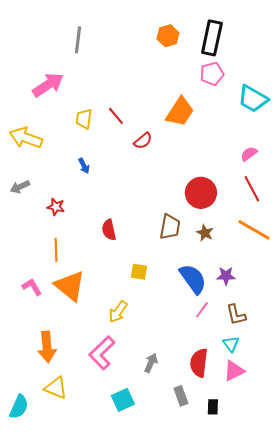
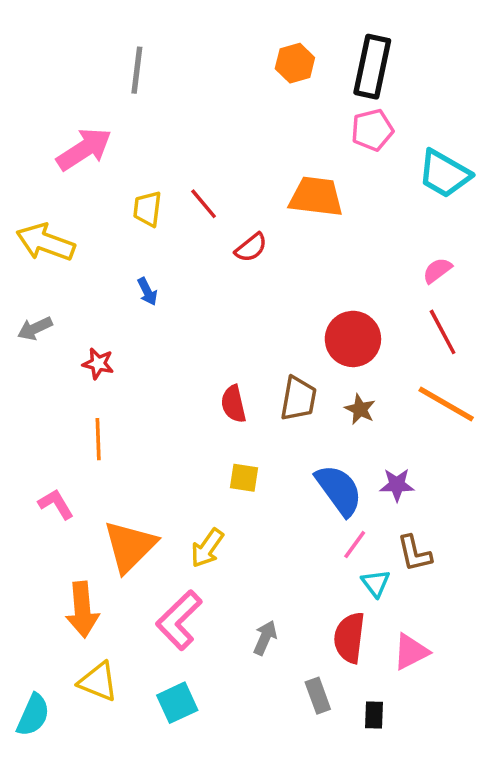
orange trapezoid: (180, 112) -> (316, 197), turned -116
red semicircle: (109, 230) -> (233, 404), moved
orange triangle: (70, 286) -> (130, 546), moved, turned 36
cyan triangle: (231, 344) -> (376, 583), moved
cyan square: (123, 400) -> (177, 703), moved

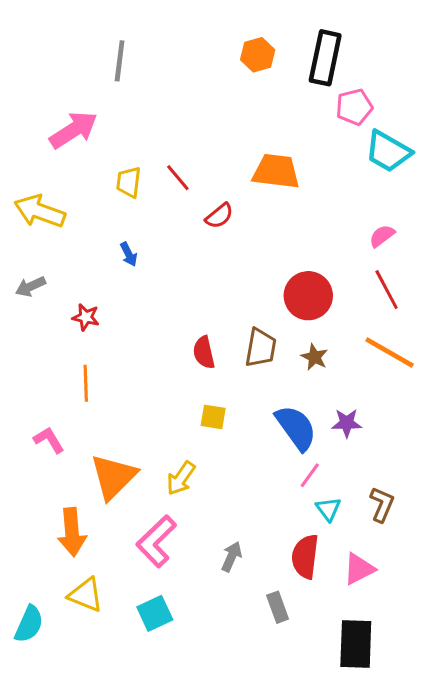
pink pentagon: (372, 130) -> (354, 107), moved
brown L-shape: (414, 553) -> (382, 504), moved, turned -144
black rectangle: (374, 715) -> (356, 644), moved, size x2.0

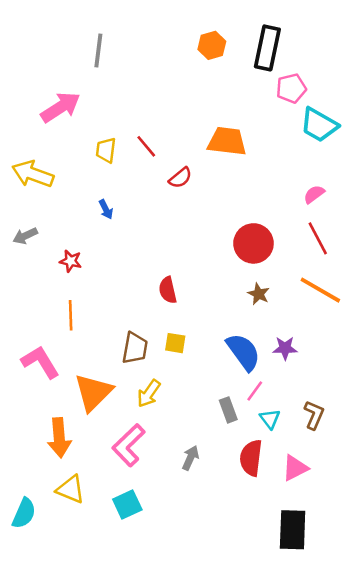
brown trapezoid: (261, 348) -> (135, 348), moved
pink L-shape: (49, 440) -> (40, 362), size x1.5
gray rectangle: (278, 607) -> (228, 410), moved

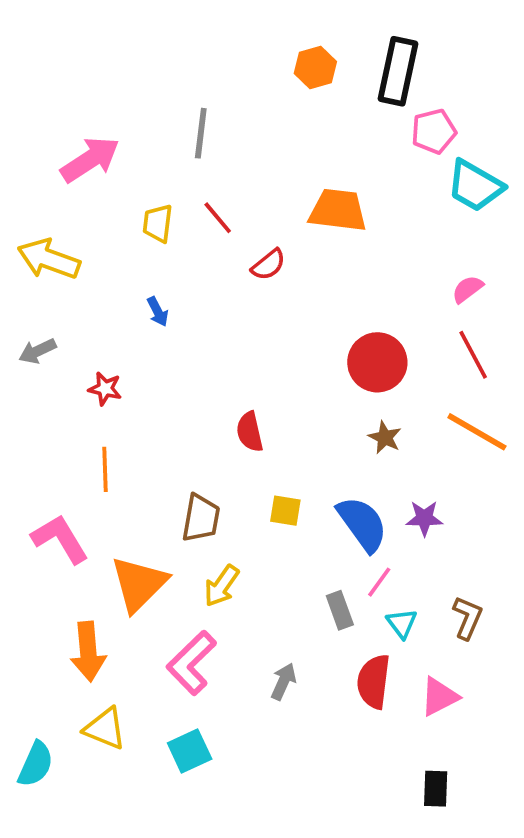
gray line: (98, 50) -> (201, 133), moved
yellow square: (175, 343) -> (285, 511), moved
black rectangle: (293, 530) -> (436, 789), size x0.6

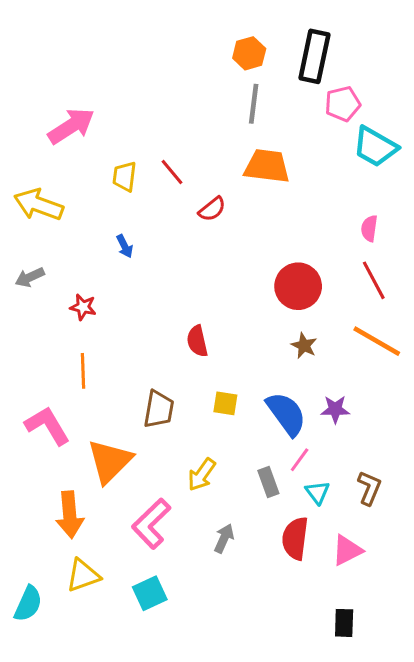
gray line: (201, 133) -> (254, 104), moved
pink semicircle: (467, 289) -> (369, 228), turned -45
yellow arrow: (221, 586) -> (202, 475), moved
yellow triangle: (105, 729) -> (83, 575), turned -42

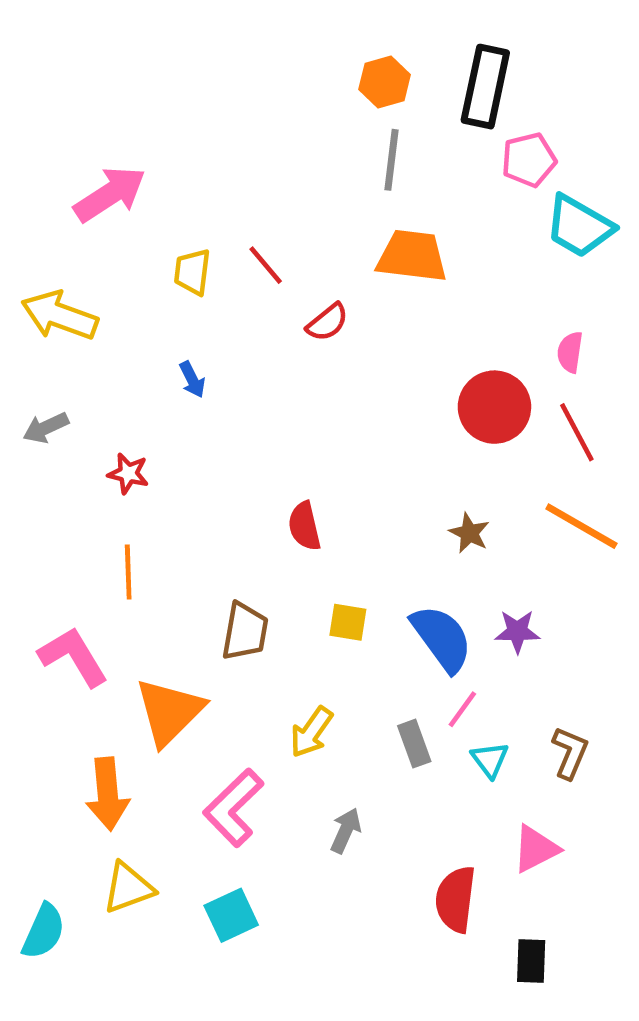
red circle: (298, 286) -> (494, 407), moved
red semicircle: (295, 538) -> (456, 899), moved

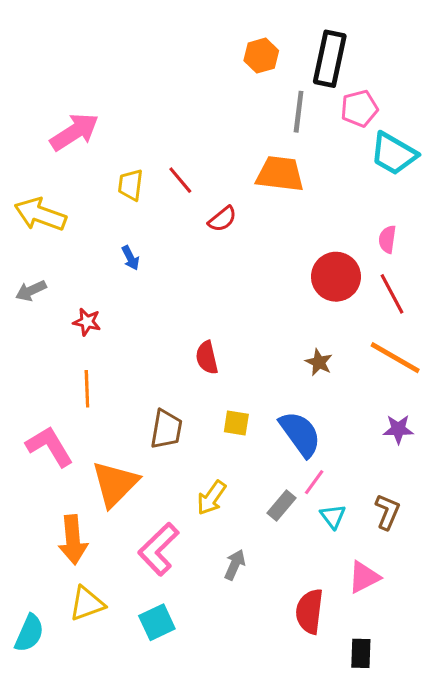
gray line: (391, 160) -> (299, 112), moved
purple star: (517, 631) -> (398, 429), moved
gray rectangle: (414, 744) -> (281, 506), turned 60

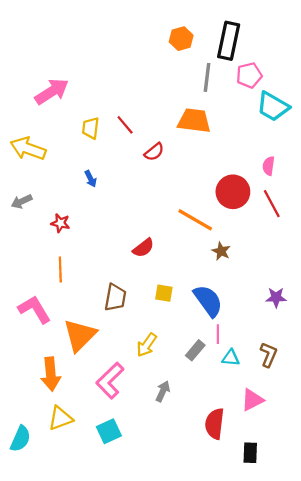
red semicircle: (207, 358) -> (143, 248), turned -115
orange line: (395, 358) -> (195, 220), moved
pink line: (314, 482) -> (218, 334), turned -36
cyan triangle: (333, 516) -> (231, 358), turned -48

